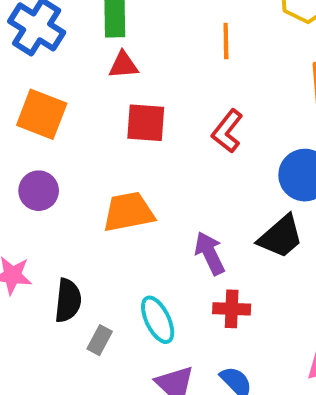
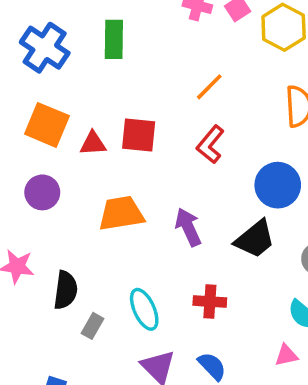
orange line: (226, 41) -> (209, 87), moved, turned 44
red triangle: (123, 65) -> (93, 143), moved
purple arrow: (210, 253) -> (188, 227), moved

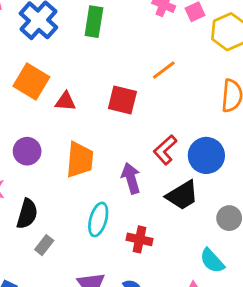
red square: (139, 135) -> (122, 100), moved
red L-shape: (210, 144) -> (165, 150), moved
purple circle: (42, 192) -> (27, 151), moved
orange trapezoid: (121, 213) -> (80, 160), turned 96
cyan ellipse: (144, 309) -> (98, 219), moved, turned 32

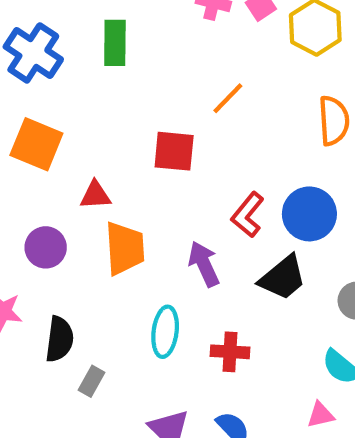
red triangle: (66, 101) -> (95, 195), moved

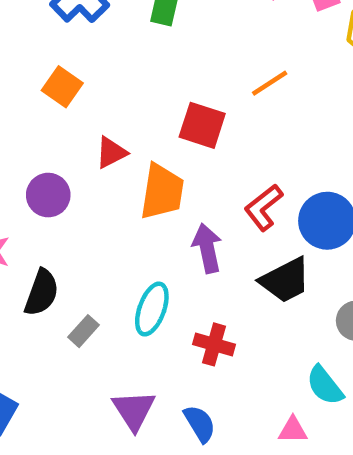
orange square: (36, 144) -> (62, 87), size x0.7
red triangle: (95, 195) -> (111, 153), turned -36
orange trapezoid: (125, 248) -> (162, 192), moved
gray rectangle: (92, 381) -> (84, 331), moved

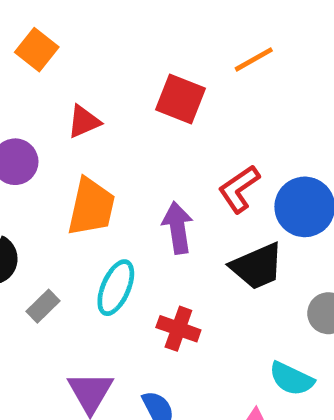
orange trapezoid: (162, 192) -> (91, 207), moved
cyan semicircle: (325, 385) -> (291, 379), turned -30

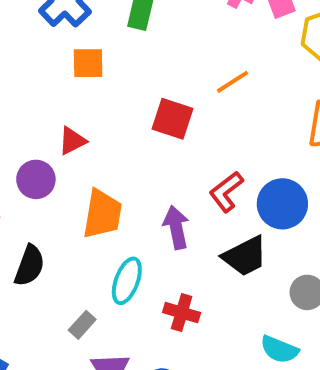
orange square: (37, 50) -> (88, 63), moved, turned -36
red triangle: (84, 121) -> (72, 141), moved
gray rectangle: (43, 306) -> (82, 325), moved

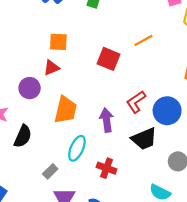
orange square: (88, 63) -> (58, 42), moved

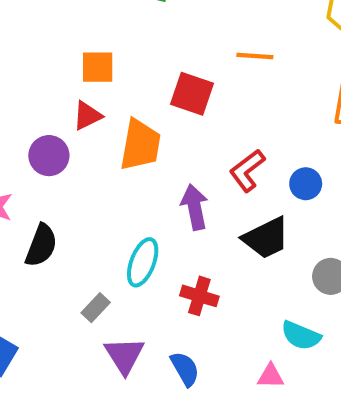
orange line: (143, 40) -> (255, 56), turned 36
orange trapezoid: (66, 110) -> (140, 145), moved
blue circle: (167, 111) -> (306, 184), size x0.6

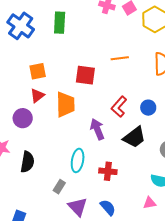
orange line: (255, 56) -> (120, 58), moved

